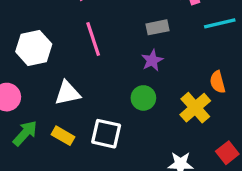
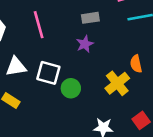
green circle: (143, 98) -> (71, 88), moved
white square: (106, 134) -> (48, 73), moved

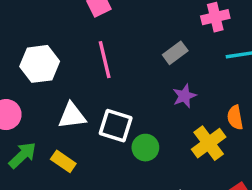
gray rectangle: (90, 18) -> (175, 53), turned -30
purple star: (85, 44) -> (184, 96), moved

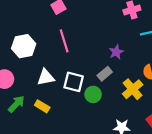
gray rectangle: (175, 53) -> (105, 74), moved
purple star: (184, 96) -> (116, 52), moved

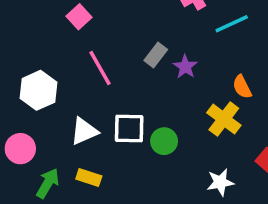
gray rectangle: (105, 74) -> (156, 55), moved

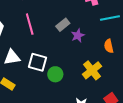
orange semicircle: (242, 87) -> (109, 46), moved

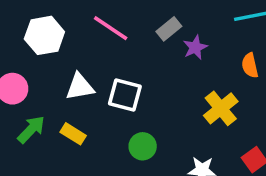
pink line: (30, 24) -> (111, 28), turned -40
green circle: (55, 74) -> (143, 146), moved

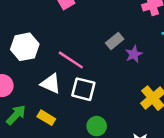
pink line: (111, 28) -> (71, 60), moved
white triangle: (80, 87) -> (51, 84), turned 35

